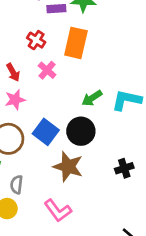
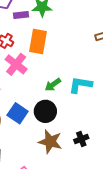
pink cross: (47, 70) -> (16, 64), size x1.5
brown star: (68, 167) -> (50, 142), moved

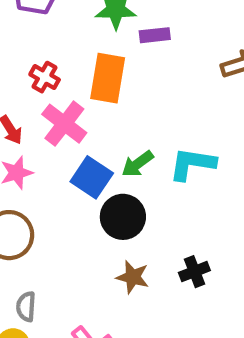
purple rectangle: (21, 15) -> (155, 35), moved
blue square: (18, 113) -> (92, 177), moved
brown star: (50, 142) -> (133, 277), size x0.7

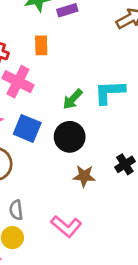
orange rectangle: (108, 78) -> (41, 45), size x0.6
blue square: (92, 177) -> (27, 128), moved

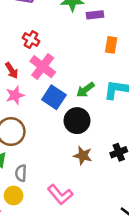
orange rectangle: (41, 45) -> (111, 45), moved
blue square: (27, 128) -> (54, 97), moved

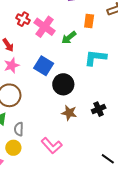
pink cross: (43, 67) -> (45, 27), moved
green arrow: (85, 90) -> (69, 38), moved

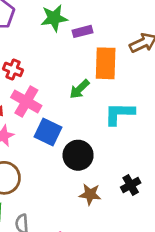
orange rectangle: (89, 21) -> (106, 63), size x1.6
pink cross: (45, 27) -> (26, 102), moved

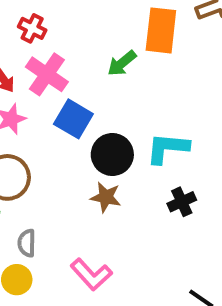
cyan L-shape: (119, 114) -> (167, 148), moved
brown star: (90, 194) -> (106, 197), moved

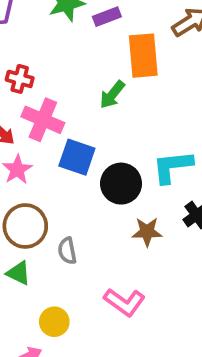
brown star: (106, 197) -> (147, 232), moved
gray semicircle: (27, 243) -> (67, 251), moved

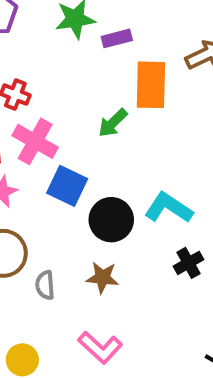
cyan L-shape: (172, 167) -> (169, 208), turned 33
brown star: (147, 232) -> (102, 278), moved

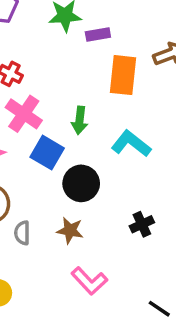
green arrow: (113, 123) -> (80, 120), moved, turned -44
cyan L-shape: (169, 208) -> (131, 144), moved
pink L-shape: (100, 348) -> (89, 281), moved

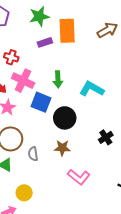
purple rectangle: (98, 35) -> (45, 42), moved
orange rectangle: (123, 75) -> (67, 31), moved

